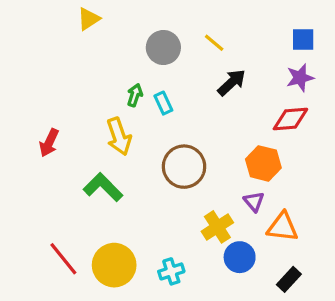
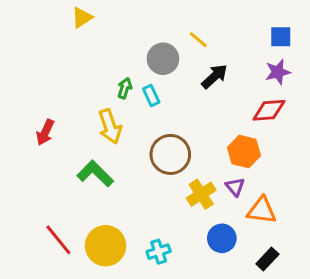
gray circle: (163, 47) -> (163, 59), moved
yellow cross: (217, 227) -> (201, 194), moved

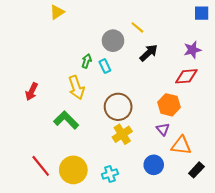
blue square: (281, 37) -> (202, 13), moved
yellow cross: (201, 194) -> (122, 134), moved
black rectangle: (267, 259) -> (196, 170), moved

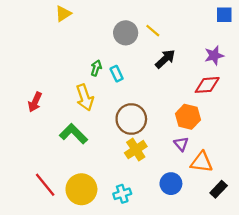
gray circle: (113, 41) -> (126, 33), moved

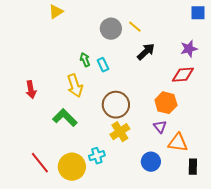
green arrow: (96, 68) -> (85, 60), turned -40
red arrow: (35, 102) -> (31, 90), turned -36
black rectangle: (219, 189) -> (193, 167), turned -42
cyan cross: (122, 194) -> (97, 156), moved

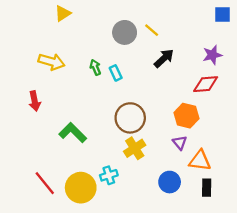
yellow arrow: (75, 86) -> (51, 62), moved, turned -55
black rectangle: (193, 167) -> (207, 188), moved

